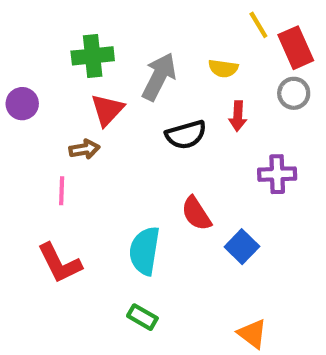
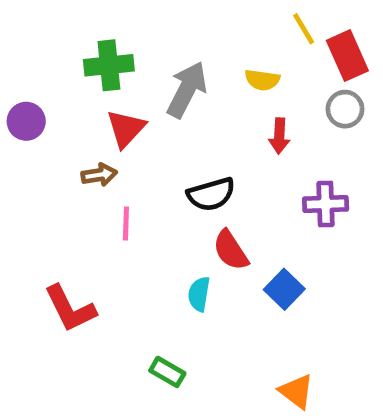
black semicircle: (186, 135) -> (211, 194), moved
pink line: (62, 191) -> (126, 223), moved
cyan semicircle: (144, 251) -> (199, 294), moved, size x0.6

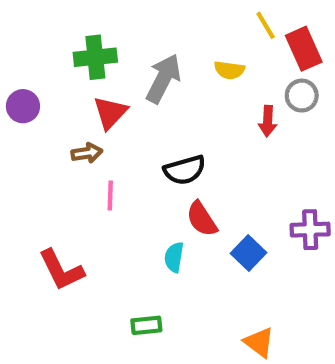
red arrow: (279, 136) -> (268, 121), moved
purple cross: (326, 204) -> (310, 230), moved
green rectangle: (167, 372) -> (146, 325), turned -36

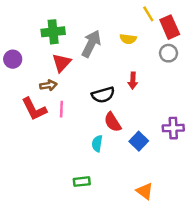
red arrow: (268, 121) -> (133, 81), moved
red L-shape: (61, 270) -> (34, 109), moved

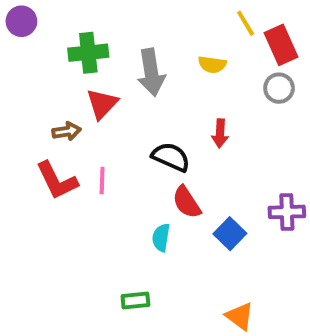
gray arrow: (91, 44) -> (151, 72), turned 144
purple circle: (13, 59) -> (21, 21), moved
brown arrow: (48, 85) -> (67, 131), moved
black semicircle: (103, 95) -> (171, 157), turned -140

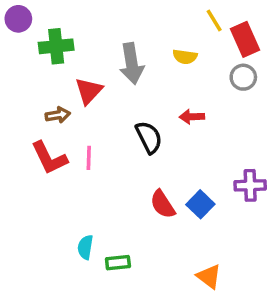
green cross: (88, 53) -> (56, 46), moved
red arrow: (220, 133) -> (192, 117), turned 85
black semicircle: (171, 157) -> (149, 137), turned 40
red semicircle: (187, 202) -> (163, 204), moved
cyan semicircle: (161, 238) -> (85, 247), moved

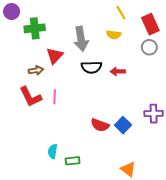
yellow line: (214, 21) -> (121, 13), moved
black semicircle: (149, 137) -> (91, 67), moved, turned 114
red semicircle: (163, 204) -> (100, 125), turned -36

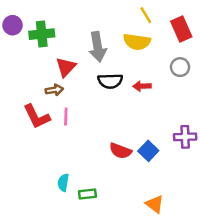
purple circle: (12, 12) -> (13, 25), moved
yellow semicircle: (114, 35) -> (137, 42), size x1.5
gray circle: (149, 47) -> (180, 67), moved
brown arrow: (36, 70) -> (54, 90), moved

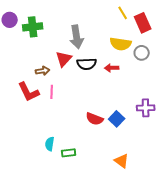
yellow line: (146, 15) -> (123, 13), moved
yellow semicircle: (137, 42) -> (121, 44), moved
red triangle: (66, 67) -> (64, 59), moved

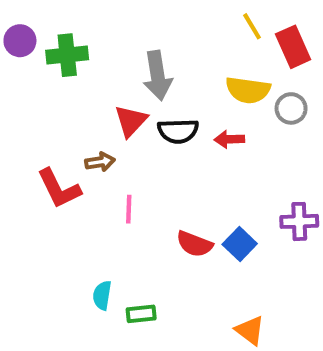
brown arrow: (43, 71) -> (100, 162), moved
pink line: (52, 92) -> (129, 209), moved

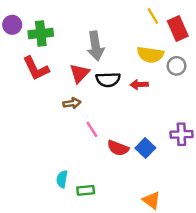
brown arrow: (100, 162) -> (72, 103), moved
red L-shape: (59, 189) -> (36, 68), moved
pink line: (129, 209) -> (92, 129), moved, turned -35

